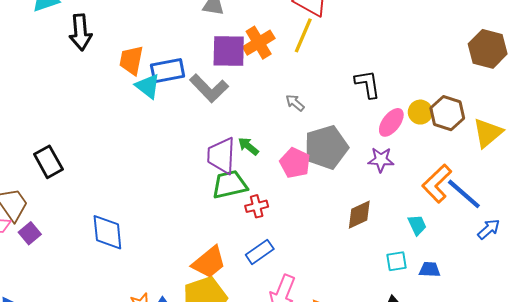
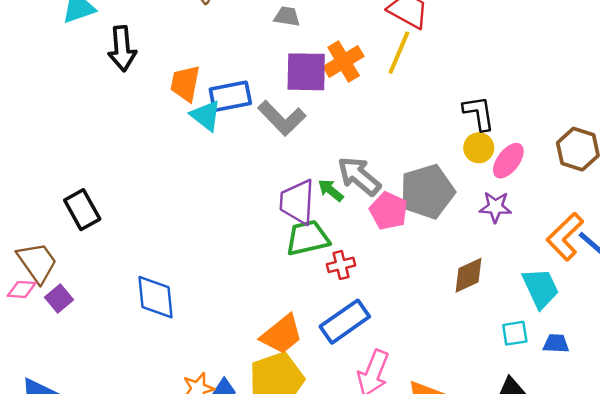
gray arrow: (295, 103) -> (359, 176), moved, size x1.8
yellow circle: (420, 112) -> (479, 148), moved
cyan trapezoid: (417, 225) -> (541, 288), size x1.6
blue rectangle: (260, 252) -> (345, 322), size x1.4

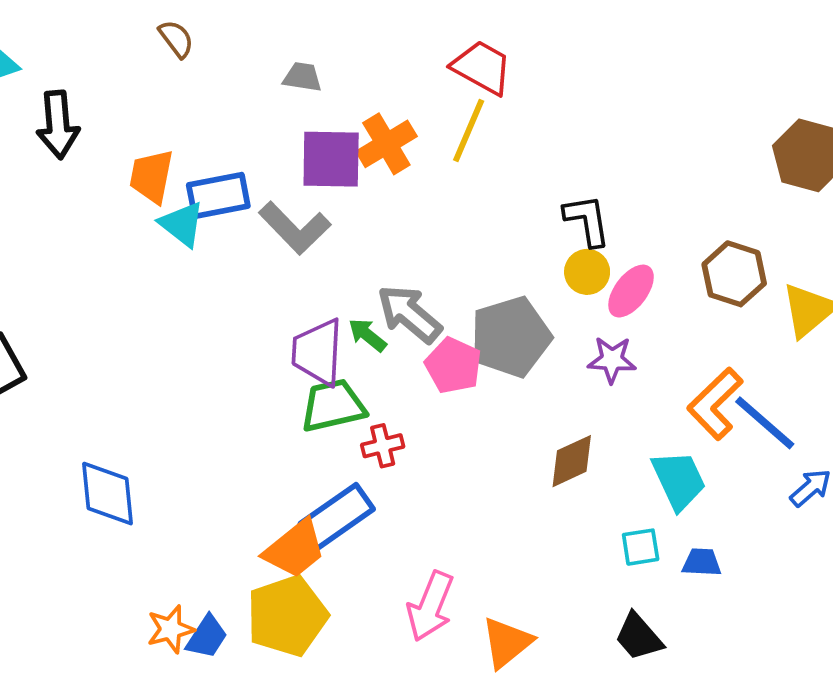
blue rectangle: (345, 322) -> (337, 516), moved

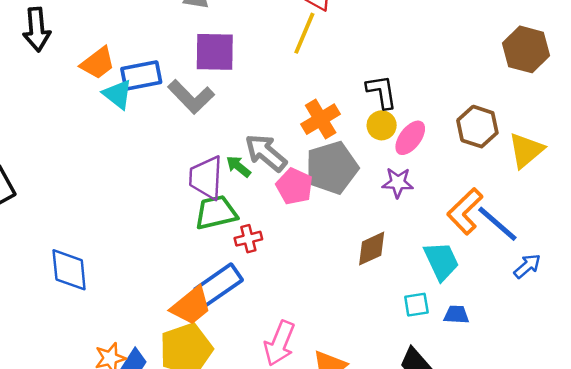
orange cross: (386, 144) -> (321, 119), moved
orange trapezoid: (151, 176) -> (98, 63), turned -138

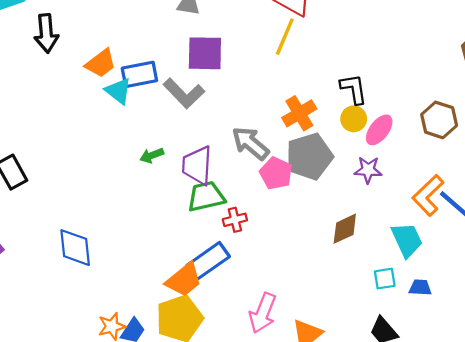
green arrow: (238, 166) -> (152, 155), moved, turned -60

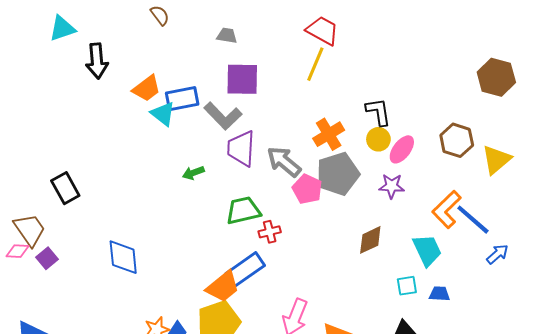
purple trapezoid: (197, 165) -> (241, 148), moved

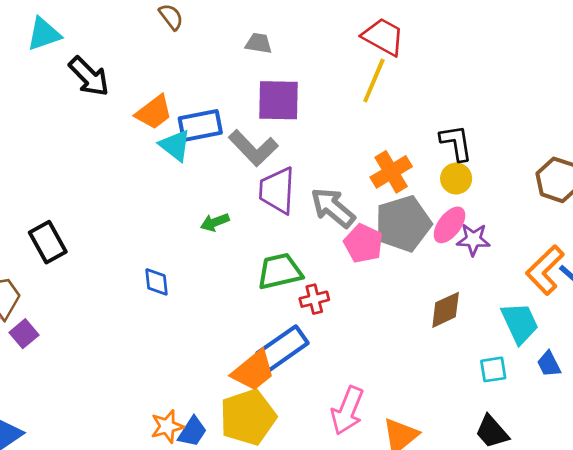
black arrow: (97, 61) -> (89, 76), turned -40
pink ellipse: (402, 149) -> (449, 225), moved
blue diamond: (123, 257) -> (157, 282), moved, size x0.6
blue trapezoid: (439, 294) -> (549, 364), moved, turned -120

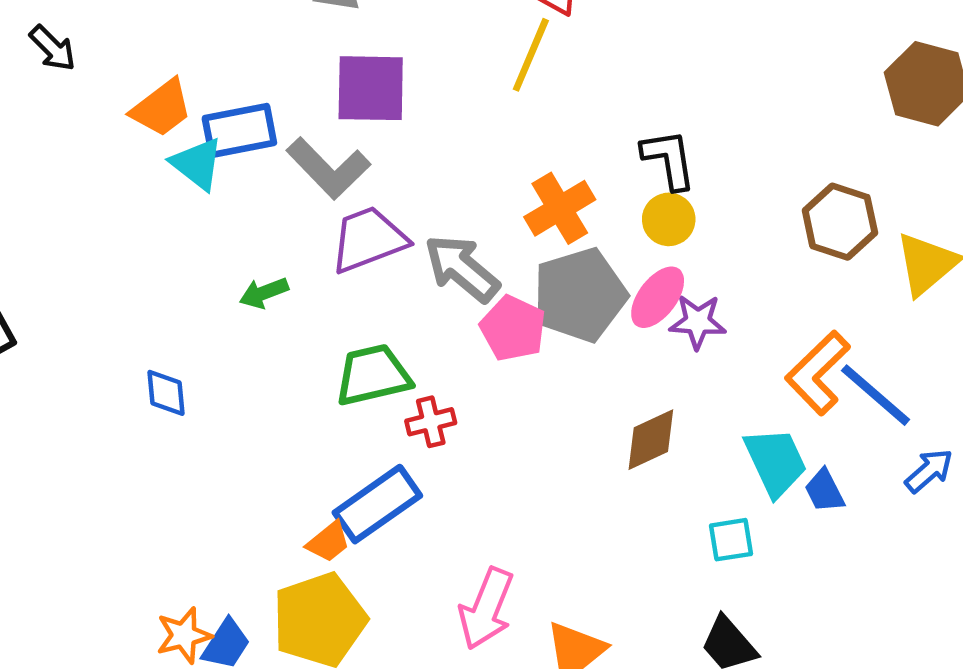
black arrow: (89, 76) -> (53, 48), size x0.7
purple trapezoid: (277, 190) -> (368, 239), turned 66
blue trapezoid: (549, 364) -> (824, 491), moved
orange trapezoid: (253, 371) -> (328, 542), size x0.6

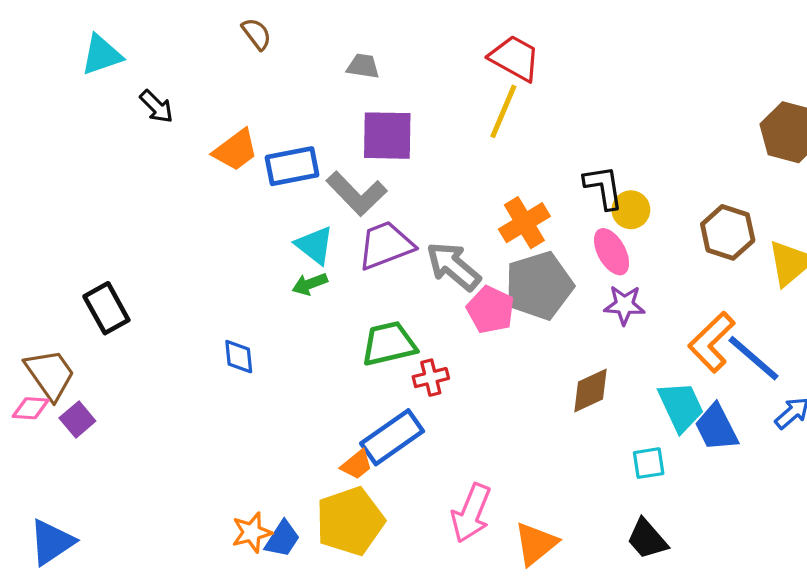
cyan triangle: (197, 164) -> (315, 245), moved
yellow circle: (669, 219) -> (631, 210), moved
pink ellipse: (658, 297) -> (612, 252), moved, turned -66
blue trapezoid: (824, 491) -> (716, 428), size x1.5

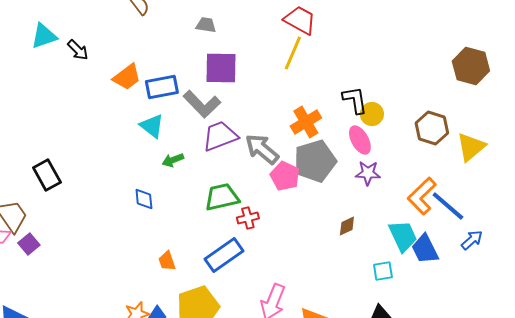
cyan triangle: (102, 55) -> (44, 36), moved
cyan triangle: (315, 245) -> (152, 126), moved
blue diamond: (239, 357) -> (144, 199), moved
brown diamond: (591, 390) -> (347, 226), size x0.7
orange trapezoid: (357, 465) -> (167, 261), moved, turned 110

